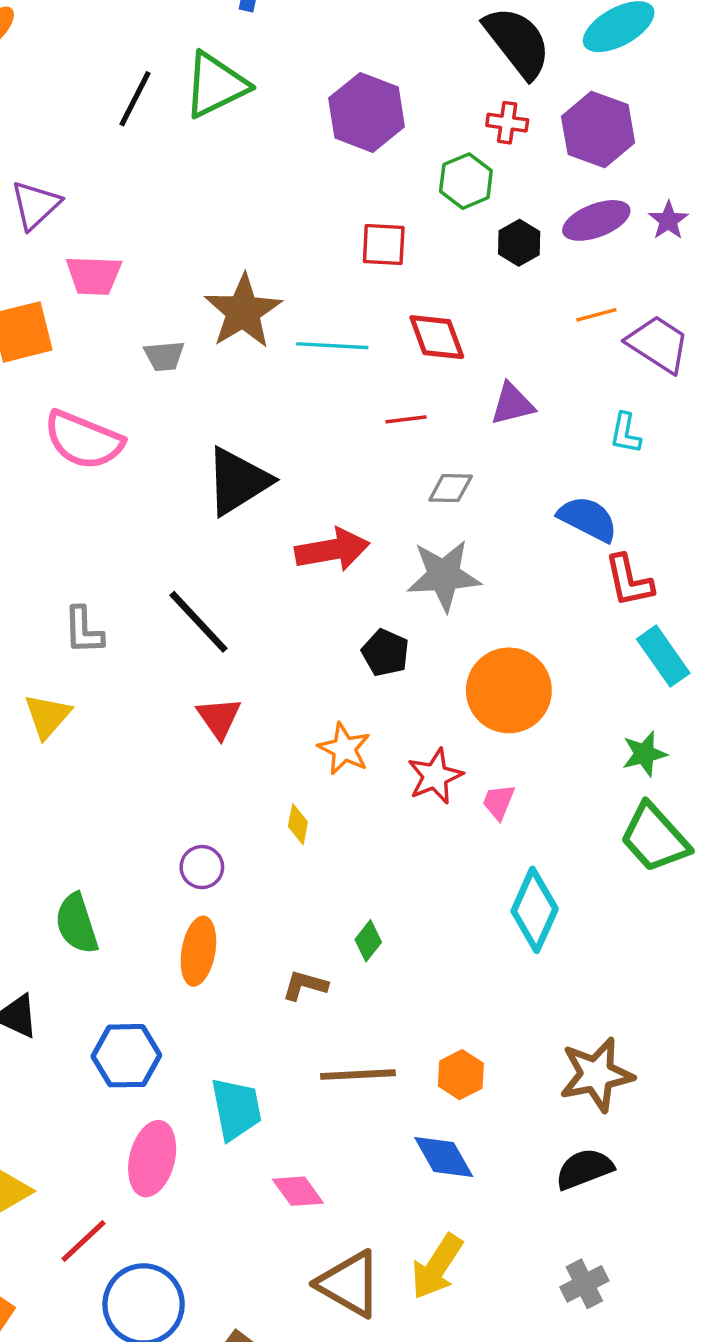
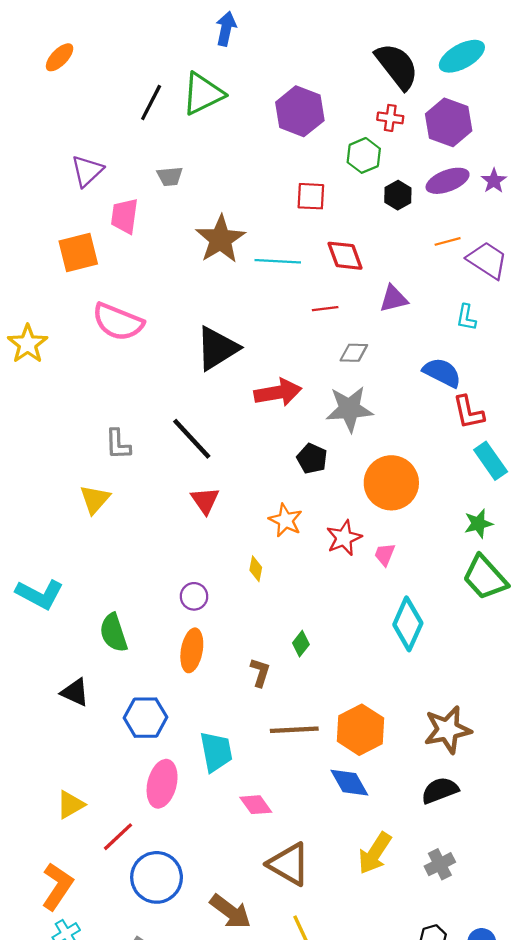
pink trapezoid: (94, 275) -> (125, 216), turned 96
gray trapezoid: (164, 356) -> (170, 176), moved
brown L-shape: (305, 985) -> (260, 672), turned 92
orange hexagon: (461, 1075) -> (360, 730), size x1.6
yellow arrow: (437, 1267) -> (375, 853), moved

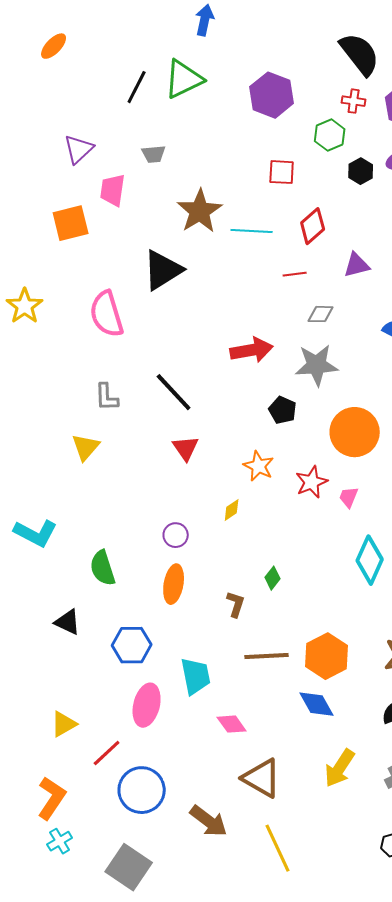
red diamond: (345, 256) -> (313, 226), turned 69
pink semicircle: (118, 322) -> (107, 314), moved, turned 51
black triangle: (217, 348) -> (163, 270), moved
yellow diamond: (256, 569) -> (232, 510), turned 45

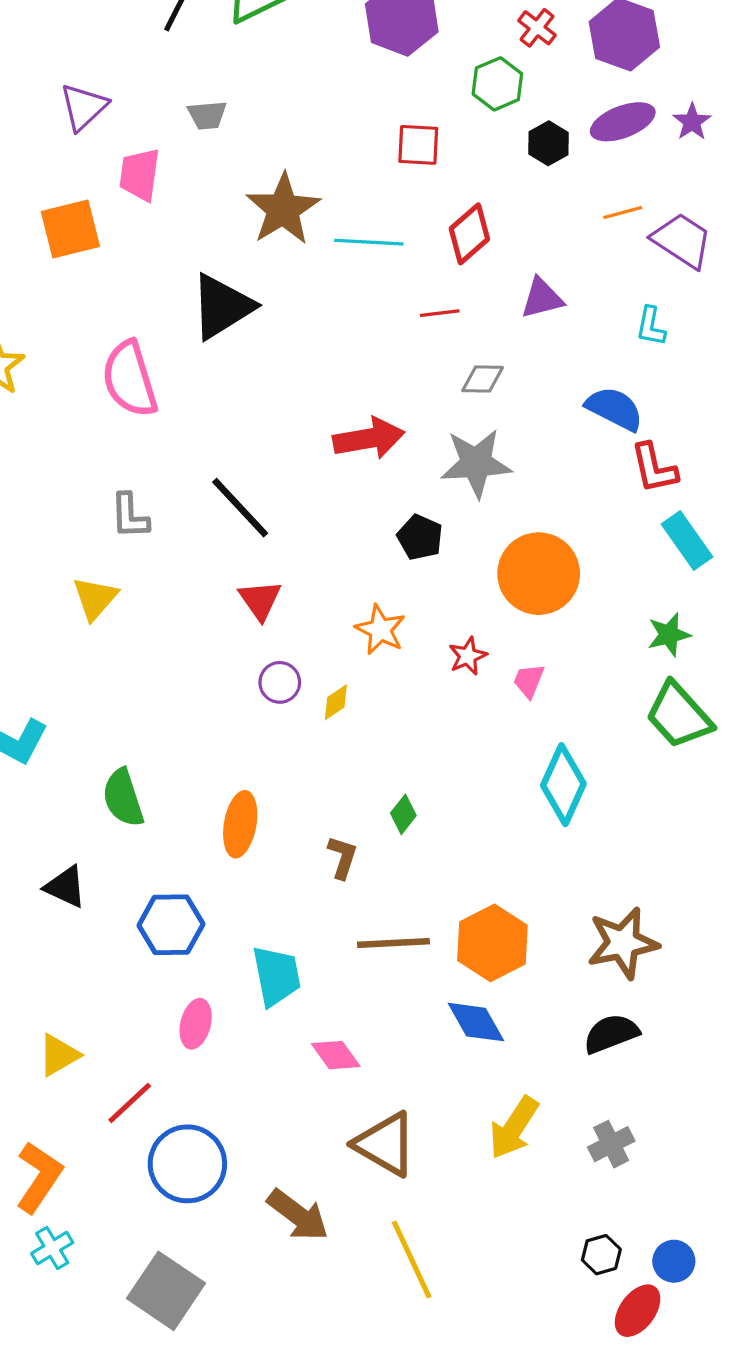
red cross: (354, 101) -> (537, 28), turned 30
red star: (312, 482) -> (468, 656), size x0.7
purple circle: (176, 535) -> (280, 682), moved
pink ellipse: (147, 705) -> (196, 1024), size x0.7

